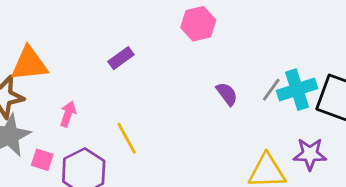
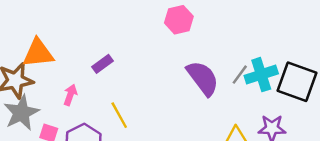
purple rectangle: (121, 58) -> (103, 64), moved
purple semicircle: (227, 94) -> (203, 78), size x1.8

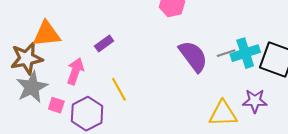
gray line: (240, 75) -> (226, 53), turned 36
pink arrow: (70, 95) -> (75, 71), size x1.4

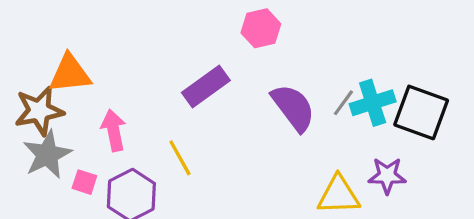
purple rectangle: (104, 44) -> (206, 87), moved, size x1.6
gray line: (226, 53) -> (343, 103), turned -36
pink arrow: (75, 71) -> (114, 130), turned -30

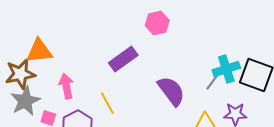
gray line: (343, 103) -> (212, 82), moved
purple semicircle: (293, 108) -> (171, 91), moved

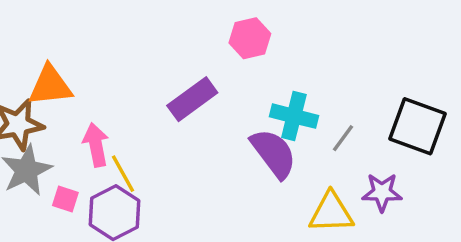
cyan cross: (226, 69) -> (294, 116), moved, turned 32
yellow line: (107, 103) -> (123, 174), moved

